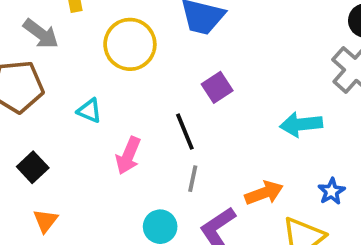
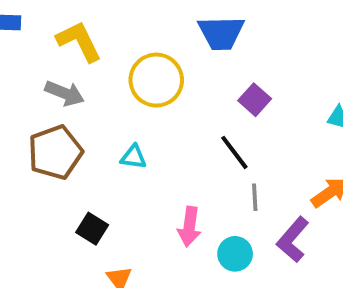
pink arrow: (128, 156) -> (189, 227), moved

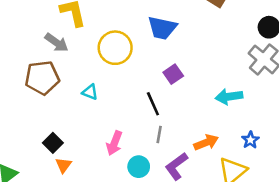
black square: (92, 229) -> (53, 143), moved

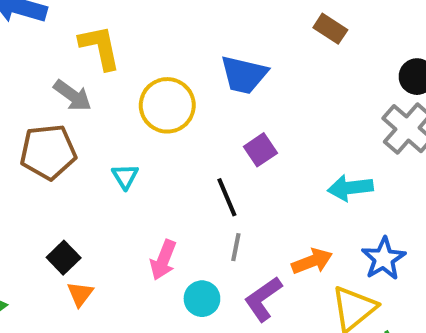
cyan triangle: (90, 92) -> (125, 176), turned 36
blue star: (250, 140) -> (384, 259), size x1.5

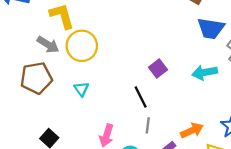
blue trapezoid: (244, 75) -> (211, 28), moved
yellow circle: (167, 105) -> (82, 46), moved
cyan arrow: (350, 188) -> (205, 73), moved

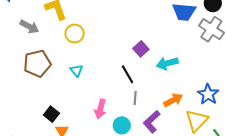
gray arrow: (48, 45) -> (29, 27), moved
yellow circle: (82, 46) -> (75, 34), size x0.7
cyan arrow: (205, 73) -> (167, 63), moved

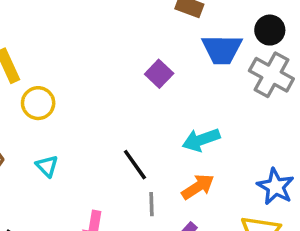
purple square: (141, 49) -> (159, 74), moved
orange arrow: (173, 100) -> (198, 187), moved

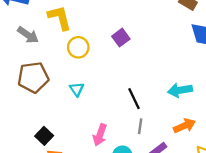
purple square: (159, 74) -> (121, 38), moved
orange arrow: (198, 187) -> (184, 126), moved

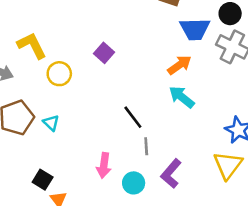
cyan triangle: (77, 89) -> (51, 123), moved
cyan arrow: (180, 90) -> (182, 97), turned 60
orange arrow: (184, 126) -> (179, 65), moved

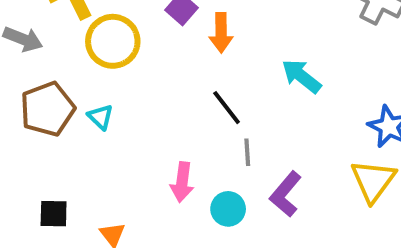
orange arrow: (179, 65) -> (221, 33), moved, turned 125
yellow circle: (59, 74) -> (113, 41), size x1.4
black square: (43, 180) -> (54, 214), moved, turned -30

